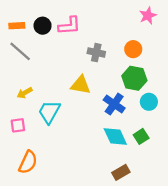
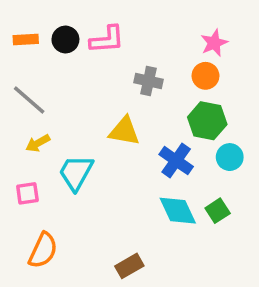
pink star: (148, 16) -> (214, 43), moved
gray line: (20, 51) -> (29, 100), moved
brown rectangle: (121, 172) -> (129, 266), moved

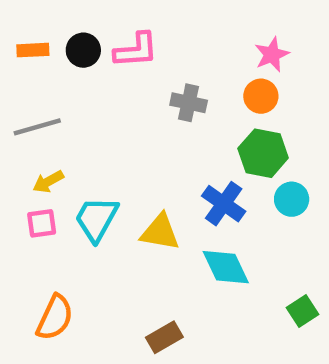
gray line: (29, 100) -> (37, 127), turned -57
yellow triangle: (124, 131) -> (160, 232), moved
pink square: (27, 193) -> (42, 223), moved
green square: (218, 211) -> (303, 311), moved

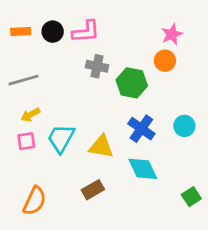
gray cross: (189, 103) -> (97, 66), moved
green hexagon: (263, 153) -> (132, 83), moved
brown rectangle: (164, 337) -> (93, 190), moved

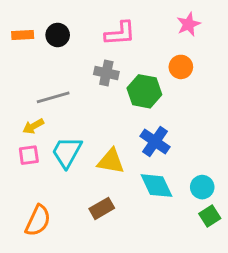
pink L-shape: (86, 32) -> (120, 33), moved
pink star: (172, 34) -> (188, 24), moved
gray line: (23, 80) -> (53, 97), moved
cyan circle: (184, 126) -> (202, 187), moved

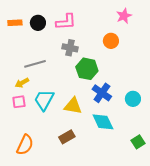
pink L-shape: (120, 33) -> (66, 22), moved
orange circle: (181, 67) -> (111, 41), moved
green hexagon: (144, 91) -> (87, 69), moved
cyan circle: (202, 187) -> (133, 99), moved

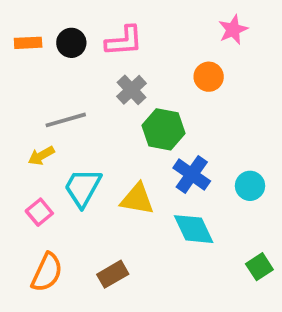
gray cross: (70, 48) -> (132, 90), turned 35
pink square: (19, 102) -> (39, 212), moved, turned -32
brown rectangle: (67, 137) -> (113, 274), moved

